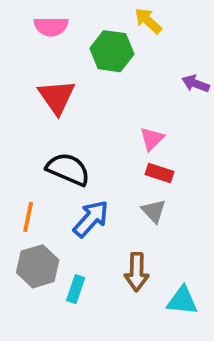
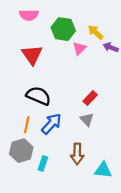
yellow arrow: (148, 21) -> (96, 32), moved
pink triangle: (152, 139) -> (79, 48), moved
red rectangle: (159, 173) -> (90, 98), turned -64
orange line: (28, 217) -> (27, 125), moved

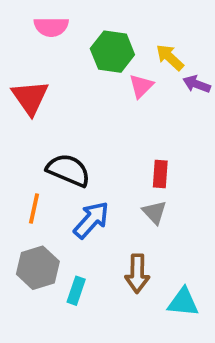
red triangle: (32, 55) -> (30, 98), moved
red rectangle: (90, 98) -> (160, 174), turned -40
orange line: (27, 125) -> (34, 208), moved

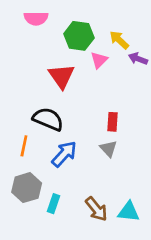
red triangle: (30, 98) -> (62, 76), moved
brown arrow: (137, 274) -> (96, 209), moved, turned -40

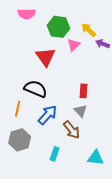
cyan rectangle: (53, 204) -> (55, 154), moved
brown arrow: (96, 209) -> (72, 130), moved

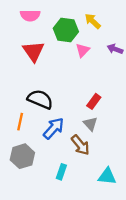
yellow arrow: (89, 30) -> (93, 21), moved
red triangle: (46, 57) -> (33, 51), moved
red rectangle: (84, 91) -> (94, 101), turned 32

